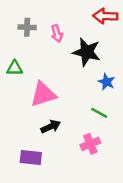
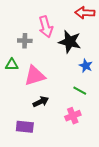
gray cross: (27, 27) -> (25, 41), moved
pink arrow: (57, 33) -> (46, 27), size x1.5
green triangle: (15, 68) -> (12, 65), moved

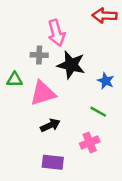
gray cross: (25, 41) -> (39, 55), moved
black star: (70, 42) -> (71, 65), moved
purple rectangle: (25, 127) -> (53, 162), moved

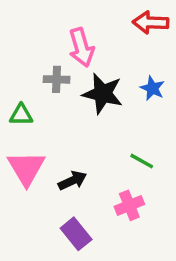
blue star: (106, 81) -> (152, 88), moved
pink triangle: (43, 93) -> (26, 168), moved, turned -44
purple rectangle: (53, 162) -> (76, 234), turned 45

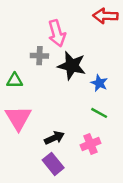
blue star: (152, 88) -> (99, 83), moved
black arrow: (73, 181) -> (54, 138), moved

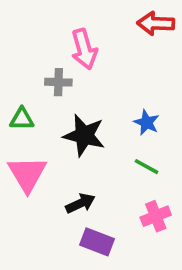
black star: (72, 66) -> (84, 135), moved
pink cross: (90, 144) -> (156, 216), moved
purple rectangle: (53, 164) -> (97, 242), moved, turned -30

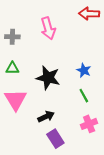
gray cross: (58, 82) -> (12, 37), moved
green line: (147, 167) -> (84, 96), turned 32
purple rectangle: (97, 242) -> (55, 139), turned 36

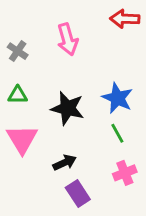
gray cross: (12, 37) -> (18, 51), turned 32
blue star: (84, 70) -> (117, 98), size x1.5

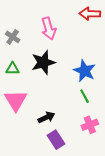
black star: (68, 108) -> (43, 62), moved, turned -30

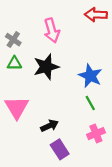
green triangle: (13, 69) -> (14, 63), moved

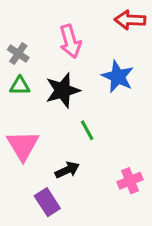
blue star: (90, 76) -> (118, 77), moved
green line: (90, 103) -> (87, 130), moved
purple rectangle: (60, 149) -> (47, 202), moved

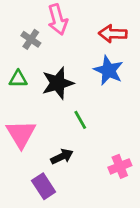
red arrow: (130, 20) -> (113, 34), moved
pink arrow: (70, 41) -> (58, 20), moved
gray cross: (18, 54) -> (31, 39), moved

